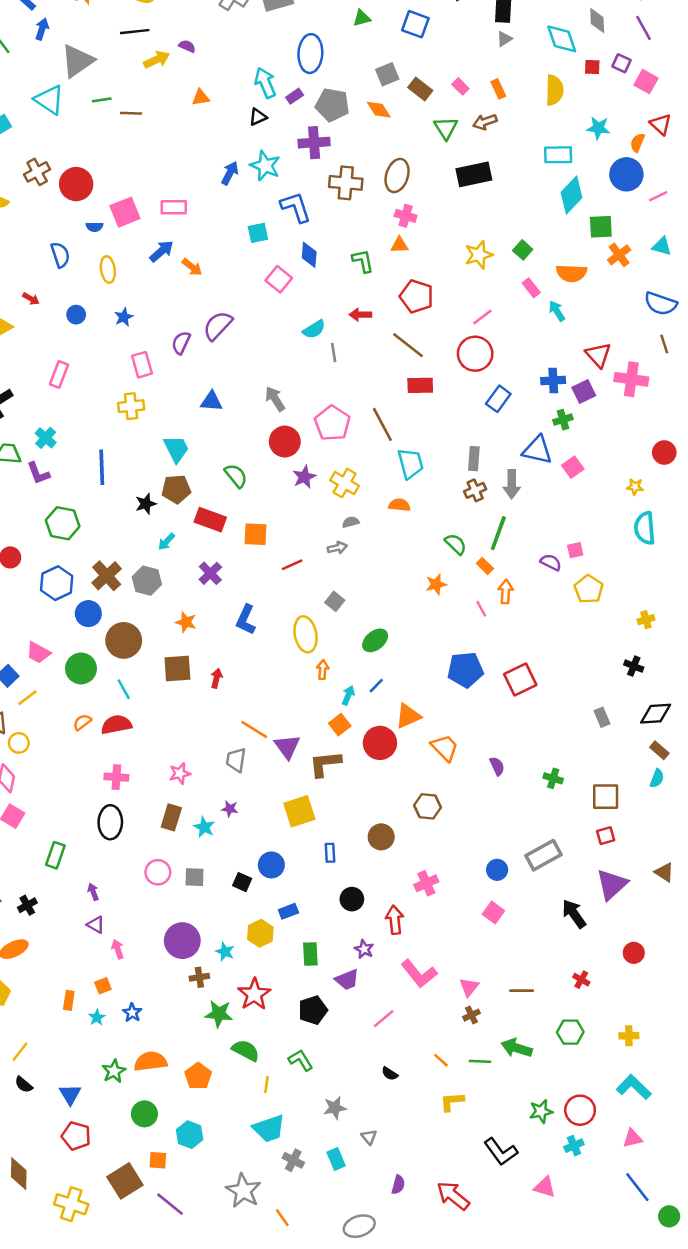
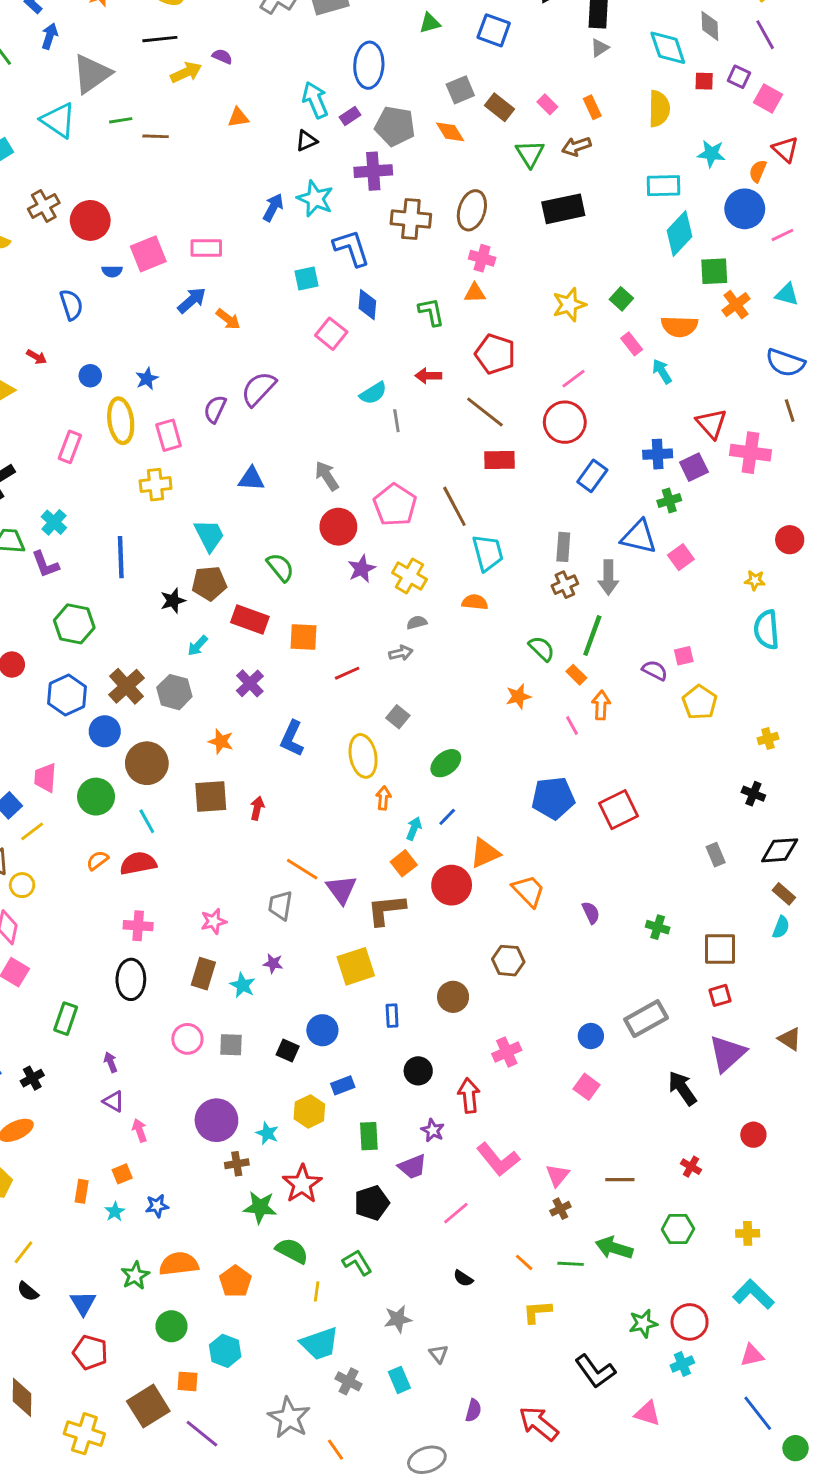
yellow ellipse: (108, 269) -> (121, 421), moved, size x1.4
pink trapezoid: (38, 653) -> (45, 778), turned 65
blue star: (132, 1013) -> (157, 1206), turned 30

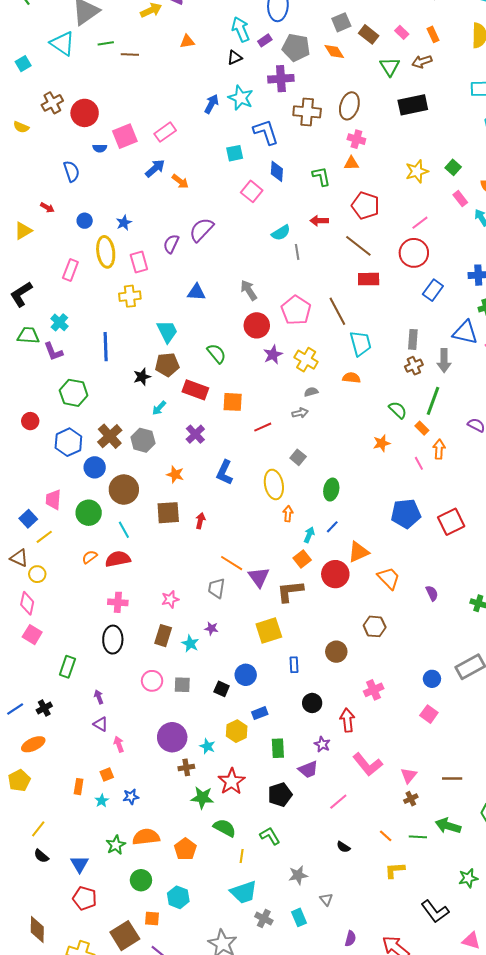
pink rectangle: (206, 248) -> (165, 132), turned -35
green ellipse: (446, 763) -> (331, 490), turned -40

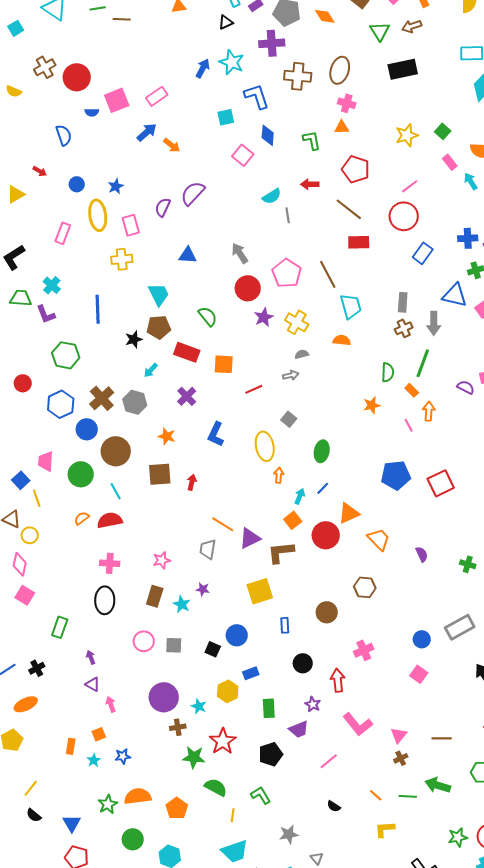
green semicircle: (398, 410) -> (388, 372), turned 48
yellow line: (44, 537) -> (37, 498), turned -72
purple triangle: (259, 577) -> (250, 538), turned 40

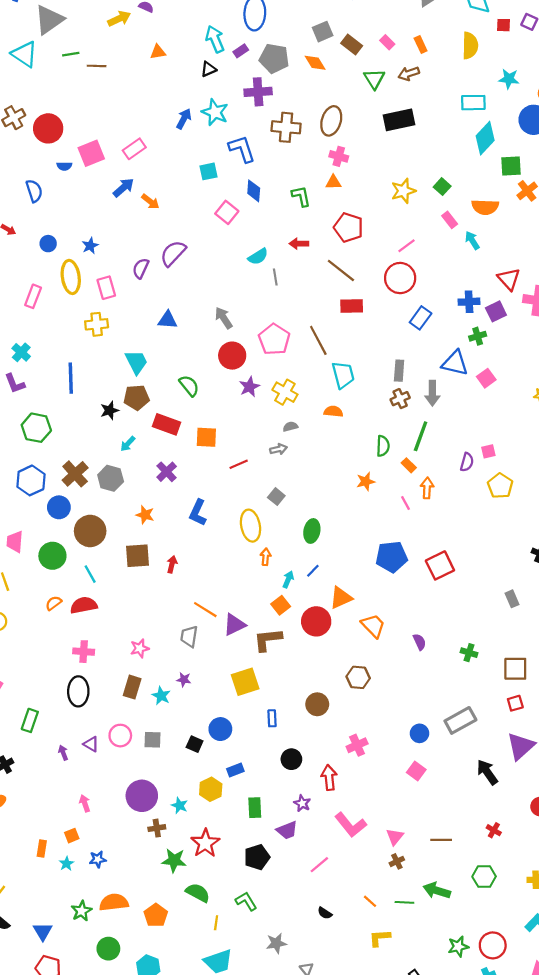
purple semicircle: (466, 387) -> (467, 462), turned 78
purple triangle: (93, 684) -> (91, 744), moved

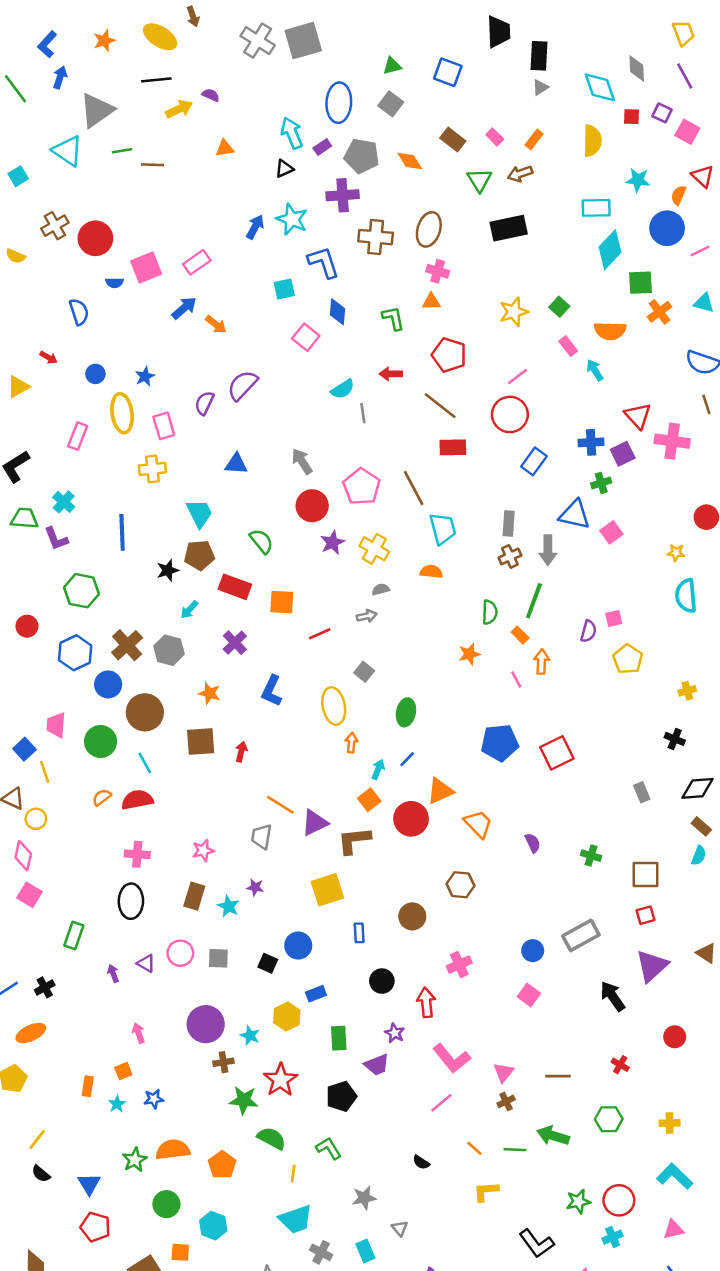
gray square: (323, 32) -> (391, 104), moved, turned -30
orange rectangle: (421, 44) -> (534, 139), turned 63
pink line: (319, 865) -> (441, 1103), moved

